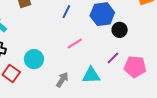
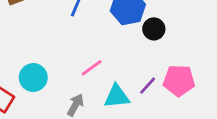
pink line: (75, 44) -> (92, 68), moved
purple line: (113, 58) -> (148, 86), moved

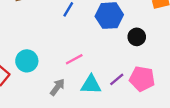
black circle: (154, 29) -> (137, 37), moved

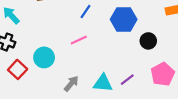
pink line: (74, 59) -> (79, 40), moved
pink pentagon: (142, 79) -> (163, 74), moved, turned 30

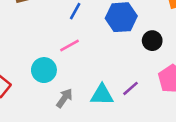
cyan circle: (44, 57) -> (44, 70), moved

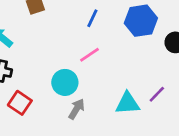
gray arrow: (64, 98) -> (77, 109), moved

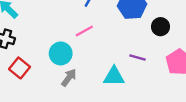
purple line: (157, 94) -> (138, 57), moved, turned 56

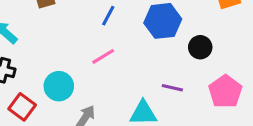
cyan circle: (61, 53) -> (59, 86), moved

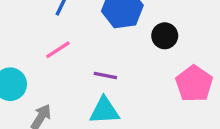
purple line: (172, 88) -> (105, 76), moved

